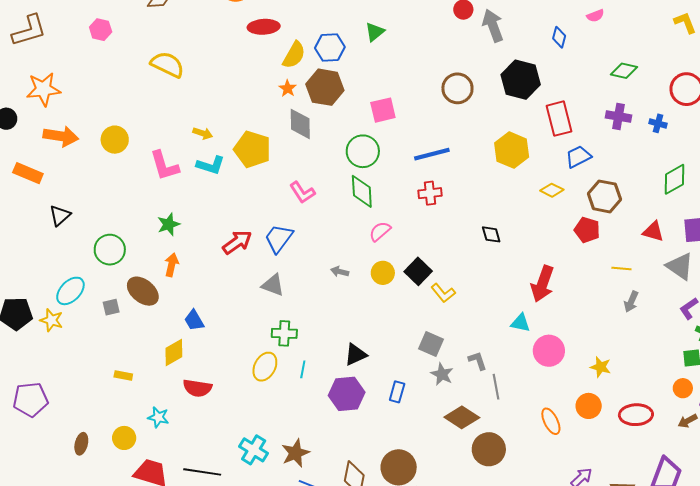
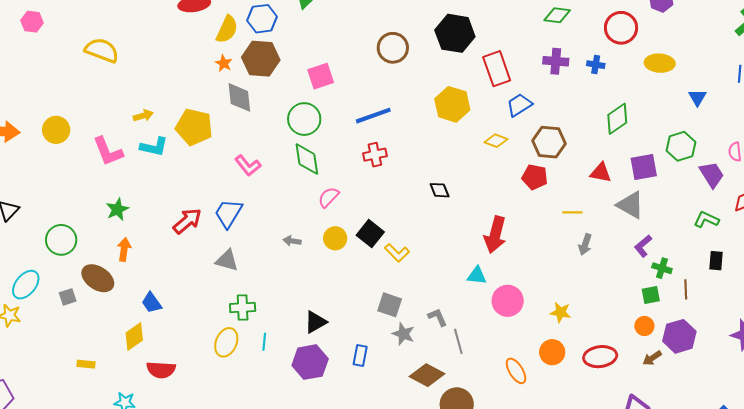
yellow arrow: (203, 133) -> (143, 116), turned -30

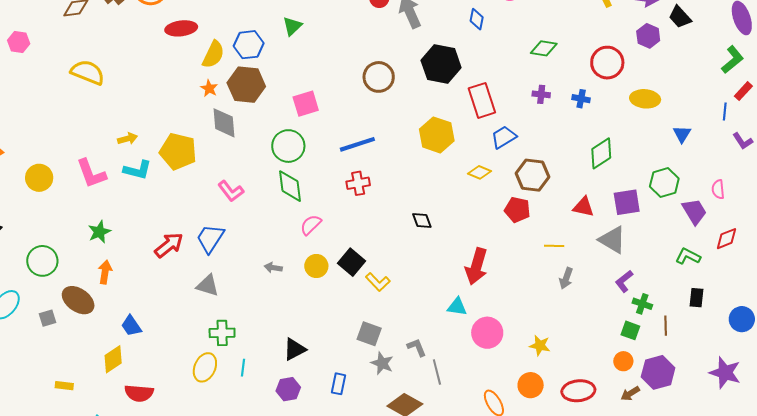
purple cross: (556, 61) -> (541, 94), size x0.7
yellow circle: (56, 130) -> (39, 178), moved
green square: (651, 295) -> (630, 330), turned 30
purple hexagon: (310, 362) -> (288, 389), size x0.7

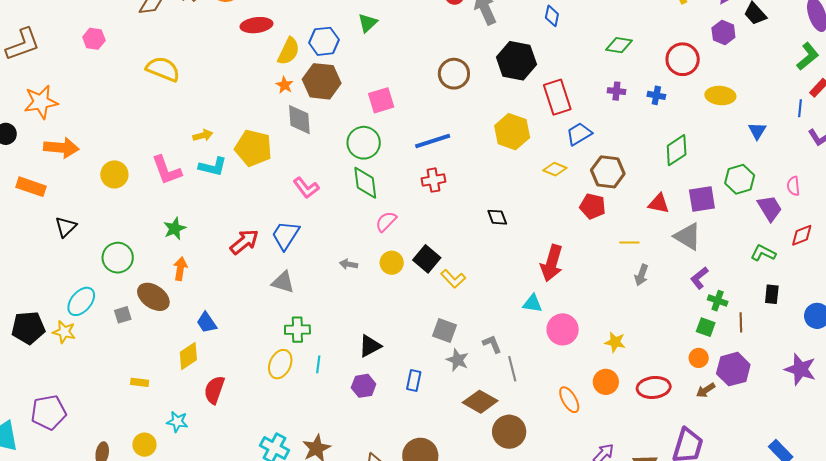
red semicircle: (139, 393) -> (214, 390), turned 104

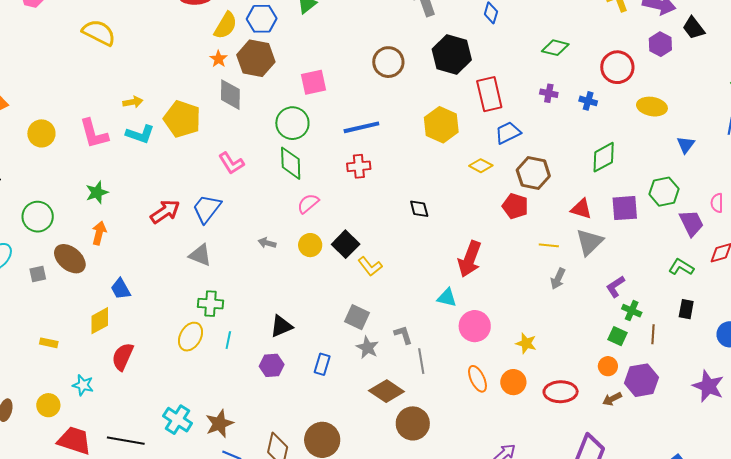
gray triangle: (688, 237) -> (589, 242), moved, turned 40
orange ellipse: (569, 400) -> (477, 379), moved

